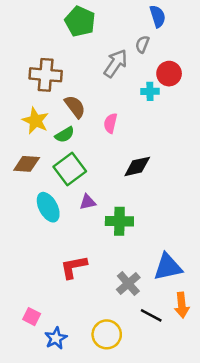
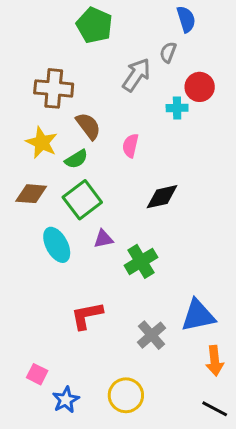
green cross: (119, 221) -> (141, 261), turned -32
black line: (151, 315) -> (215, 409), moved

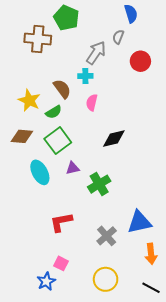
brown cross: (54, 88) -> (38, 39), moved
cyan cross: (177, 108) -> (85, 76), moved
pink square: (37, 374) -> (61, 263), moved
yellow circle: (126, 395) -> (106, 279), moved

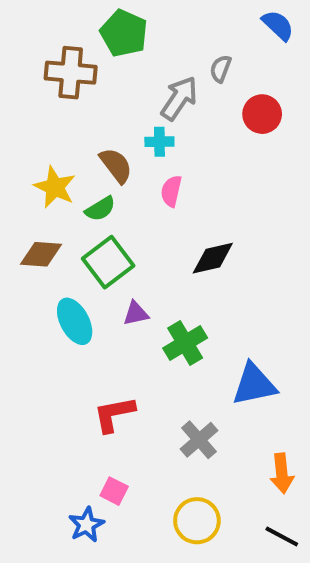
blue semicircle: (131, 14) -> (278, 25), moved, turned -30
blue triangle: (139, 222) -> (254, 384), moved

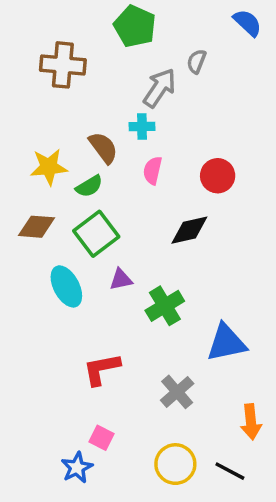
green pentagon: (124, 33) -> (135, 26), moved
red circle: (262, 114) -> (218, 176), moved
yellow star: (55, 187) -> (49, 167), turned -30
black line: (282, 536) -> (230, 471), moved

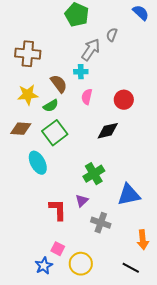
brown cross: (63, 65) -> (28, 54), moved
purple triangle: (121, 279) -> (82, 201), moved, turned -32
red L-shape: (102, 369) -> (58, 210), turned 100
gray cross: (177, 392) -> (101, 223), turned -30
yellow circle: (175, 464) -> (81, 264), moved

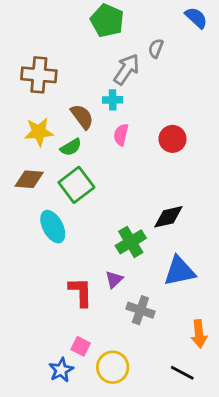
black diamond: (108, 131) -> (168, 217), moved

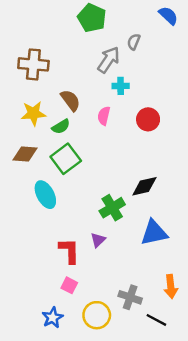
cyan cross: (113, 100) -> (121, 86), moved
gray cross: (140, 310) -> (130, 297), moved
pink square: (81, 346) -> (69, 285), moved

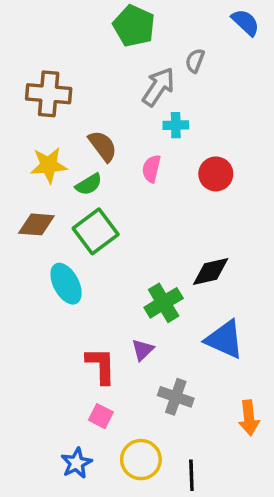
blue triangle: (154, 233) -> (225, 339), turned 36
gray cross: (130, 297) -> (176, 397), moved
black line: (156, 320) -> (191, 475), moved, turned 60

